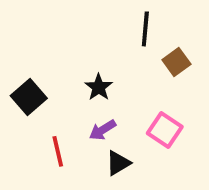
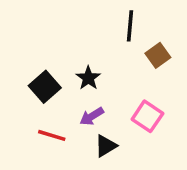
black square: (29, 97) -> (45, 87), moved
red line: (58, 151) -> (52, 135), turned -60

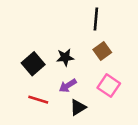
brown square: (158, 55) -> (102, 51), moved
black star: (88, 78) -> (65, 57), turned 30

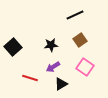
black line: (96, 19) -> (75, 15), turned 60
black square: (33, 64) -> (13, 47), moved

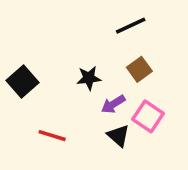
purple arrow: (53, 67) -> (113, 104), moved
black triangle: (61, 84) -> (118, 136), moved, turned -48

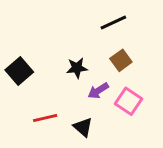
red line: (52, 136) -> (45, 118), turned -30
black triangle: (118, 136) -> (83, 127), moved

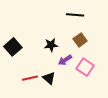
black line: (113, 22) -> (75, 15), turned 30
black triangle: (83, 127) -> (49, 78), moved

